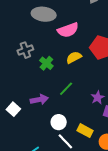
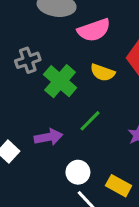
yellow semicircle: (74, 57) -> (103, 73), turned -133
green cross: (46, 63) -> (60, 81), size x1.5

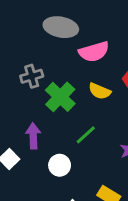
purple arrow: (49, 137) -> (33, 136), moved, turned -85
white circle: (78, 172) -> (60, 165), moved

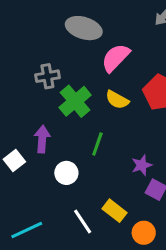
pink semicircle: (94, 52) -> (116, 58), turned 144
green line: (86, 135) -> (97, 144), turned -35

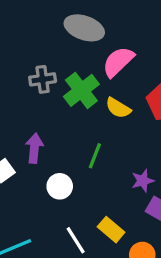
green cross: (75, 101) -> (81, 90), moved

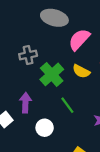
green cross: (81, 90) -> (52, 74), moved
green line: (95, 156) -> (67, 105), turned -54

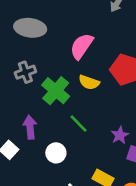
gray ellipse: (54, 18) -> (30, 28), moved

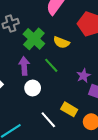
yellow semicircle: (89, 82) -> (61, 42), moved
purple arrow: (30, 127) -> (24, 66), moved

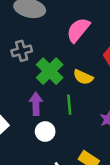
green line: (51, 65) -> (69, 105), turned 35

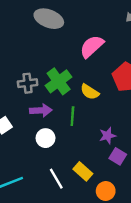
gray cross: (22, 51) -> (28, 83), moved
purple arrow: (36, 104) -> (41, 110), turned 80

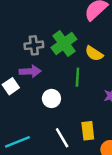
purple arrow: (41, 110) -> (30, 71), moved
yellow rectangle: (83, 171) -> (88, 131), turned 42

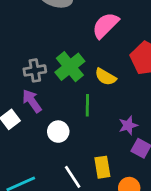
purple arrow: (30, 71) -> (32, 101), turned -120

